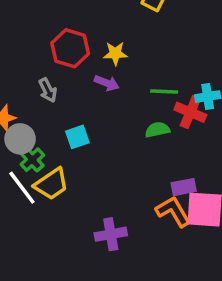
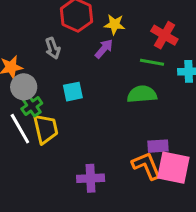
purple arrow: (107, 83) -> (104, 49), turned -78
red cross: (190, 112) -> (164, 35), moved
green semicircle: (157, 130) -> (142, 94), size x1.4
yellow trapezoid: (51, 184) -> (46, 129), turned -76

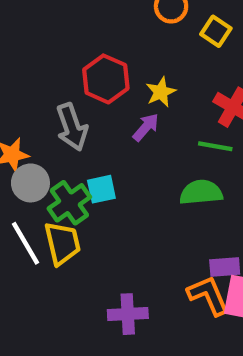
yellow star: (115, 24) -> (161, 92), turned -30
gray arrow: (53, 48) -> (72, 127), size x1.5
green cross: (32, 106) -> (69, 203), moved, size x1.4

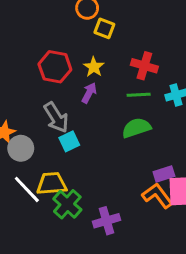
yellow square: (216, 31) -> (104, 28), moved
gray arrow: (72, 127) -> (56, 117), moved
green cross: (69, 203) -> (67, 204), moved
yellow trapezoid: (62, 243) -> (52, 184), turned -68

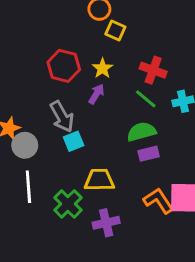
green line: (139, 95) -> (146, 99), turned 40
purple rectangle: (164, 174) -> (149, 154), moved
yellow trapezoid: (52, 184) -> (99, 180), moved
white line: (27, 189) -> (28, 187), turned 36

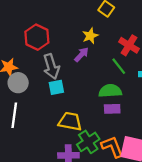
red hexagon: (64, 66) -> (37, 37), moved
green cross: (68, 204) -> (88, 142), moved

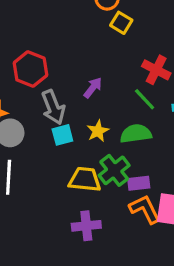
yellow star: (90, 36) -> (98, 131), moved
purple rectangle: (112, 109) -> (139, 183), moved
green cross: (88, 142) -> (114, 170), moved

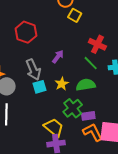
red hexagon: (30, 69) -> (26, 32), moved
yellow trapezoid: (85, 179) -> (54, 127), moved, turned 35

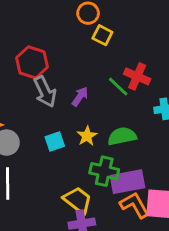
green line: (91, 63) -> (118, 87), moved
gray arrow: (33, 70) -> (45, 92), moved
green cross: (73, 108) -> (104, 171), turned -36
purple rectangle: (88, 116) -> (127, 182), size x1.6

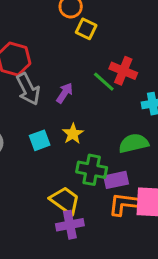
green semicircle: (122, 136) -> (134, 143), moved
purple rectangle: (127, 182) -> (116, 180), size x0.7
orange L-shape: (135, 205) -> (124, 204), turned -52

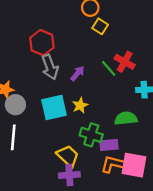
cyan square: (40, 140) -> (54, 107), size x1.6

